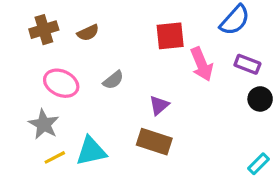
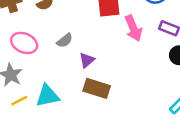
purple triangle: (159, 105) -> (87, 60), moved

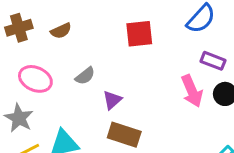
pink arrow: (133, 28) -> (192, 91), moved

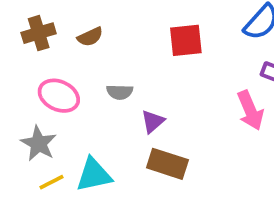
gray semicircle: (85, 76) -> (120, 92), turned 40

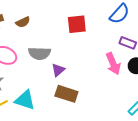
gray semicircle: (120, 92) -> (39, 53), size x1.5
cyan triangle: (94, 175) -> (25, 100), turned 30

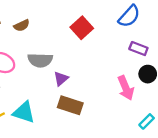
red square: (77, 24) -> (82, 28), turned -36
pink arrow: (113, 64) -> (126, 88), moved

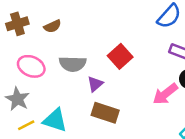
red square: (82, 28) -> (120, 56), moved
pink arrow: (126, 88) -> (165, 94), turned 75

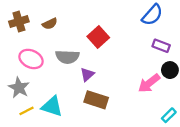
red square: (120, 56) -> (98, 37), moved

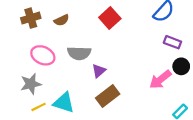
red square: (98, 37) -> (110, 18), moved
gray star: (19, 88) -> (31, 84), turned 30
brown rectangle: (96, 100) -> (108, 96), turned -55

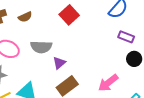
pink arrow: (160, 80) -> (108, 83), moved

